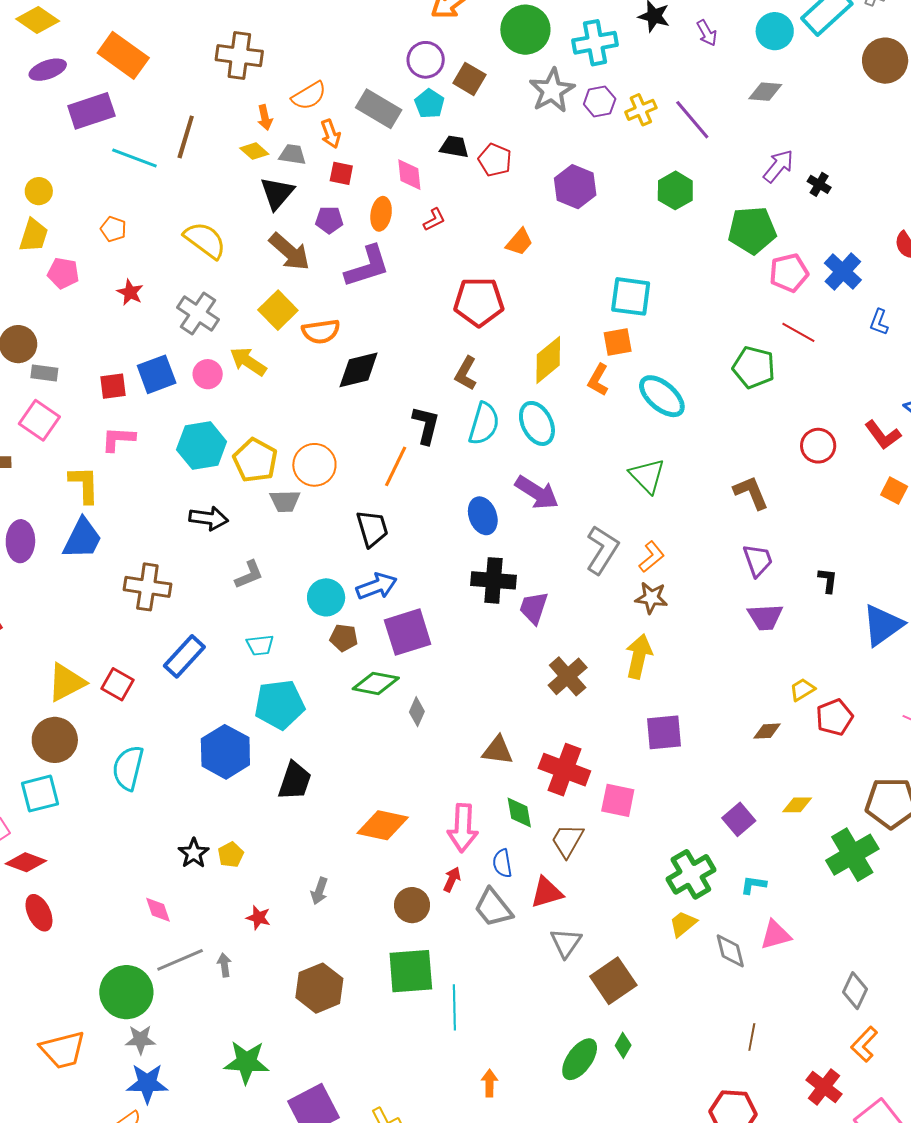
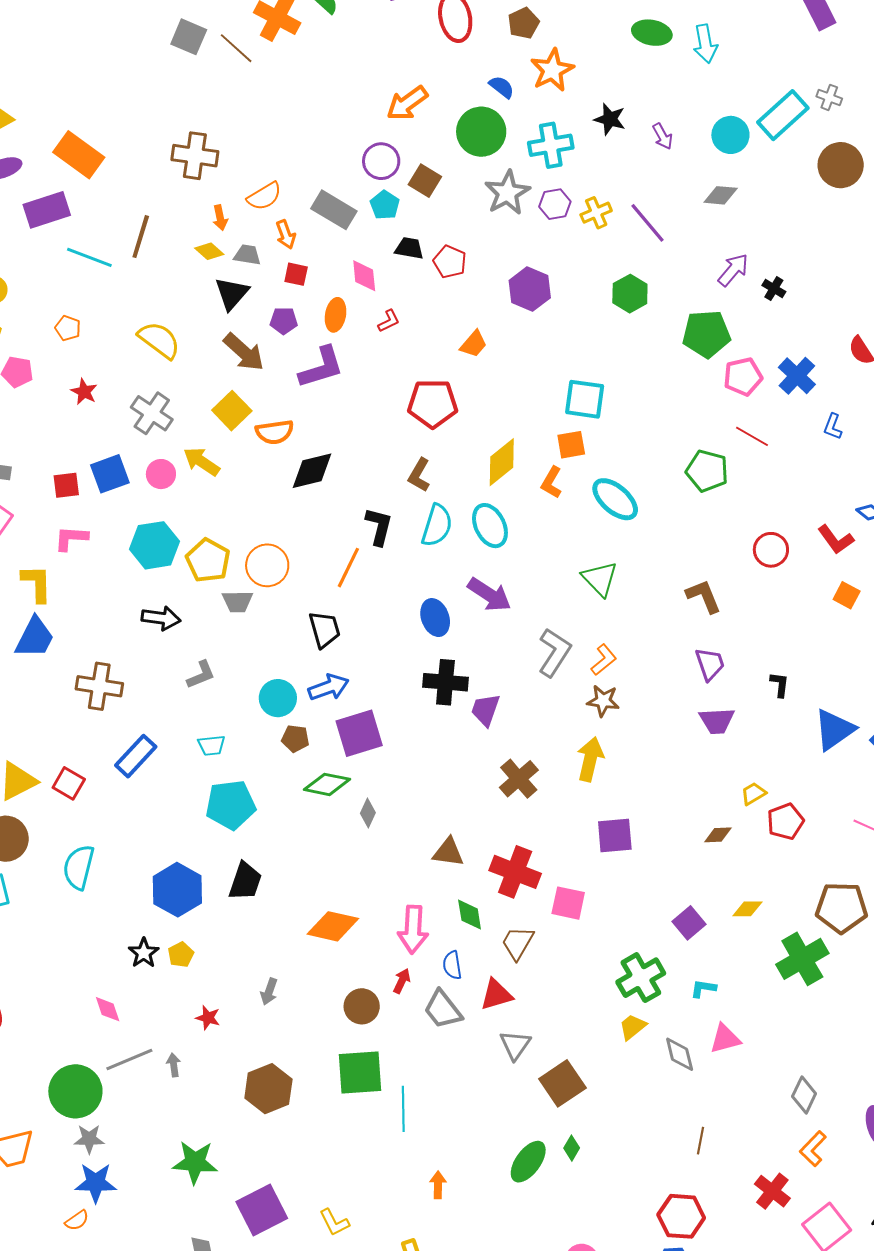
blue hexagon: (225, 752) -> (177, 890), moved

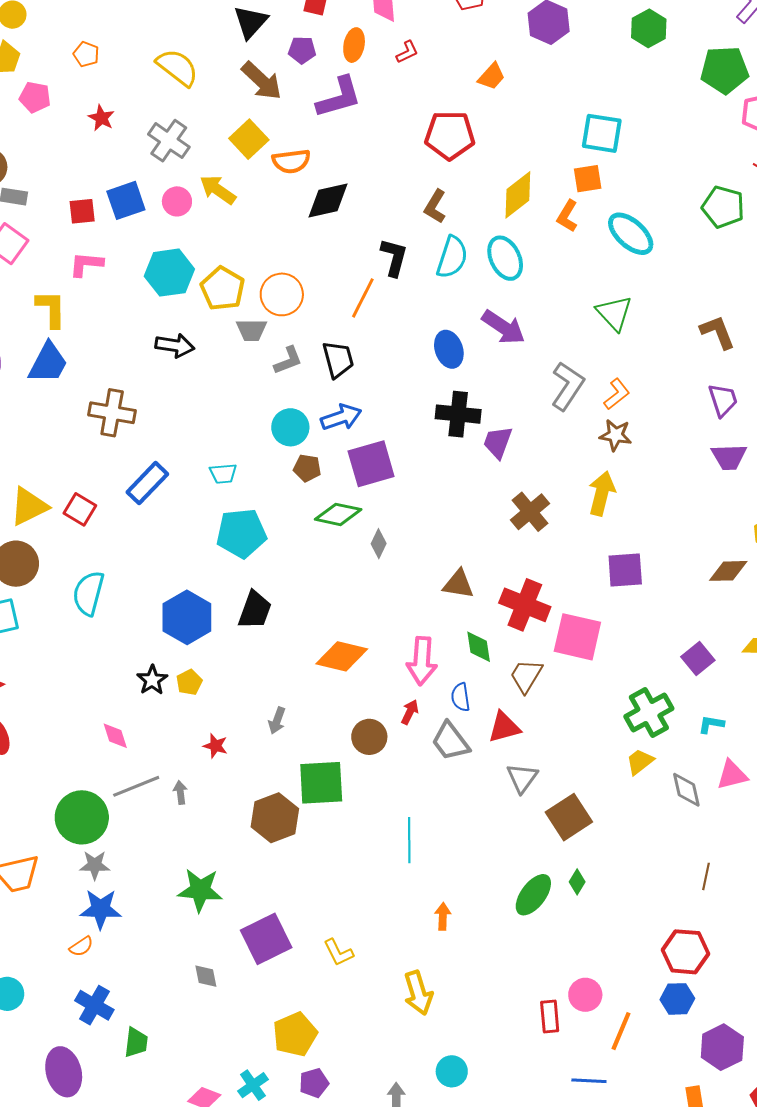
gray L-shape: (201, 675) -> (288, 360), moved
brown diamond: (718, 835) -> (728, 571), size x1.4
pink square: (568, 903) -> (577, 637), size x1.4
green square: (360, 1072) -> (321, 783), moved

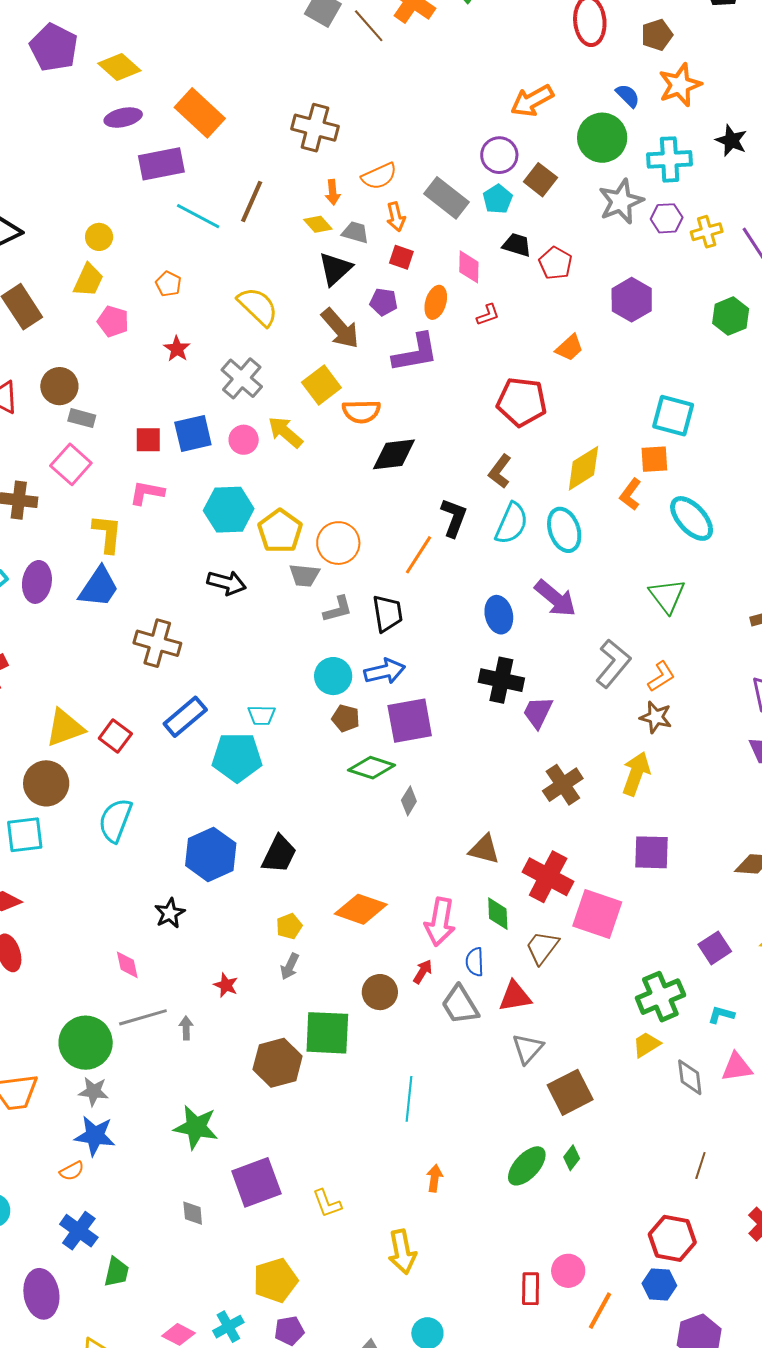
cyan pentagon: (241, 533) -> (237, 757), moved
yellow pentagon: (189, 682) -> (289, 926), moved

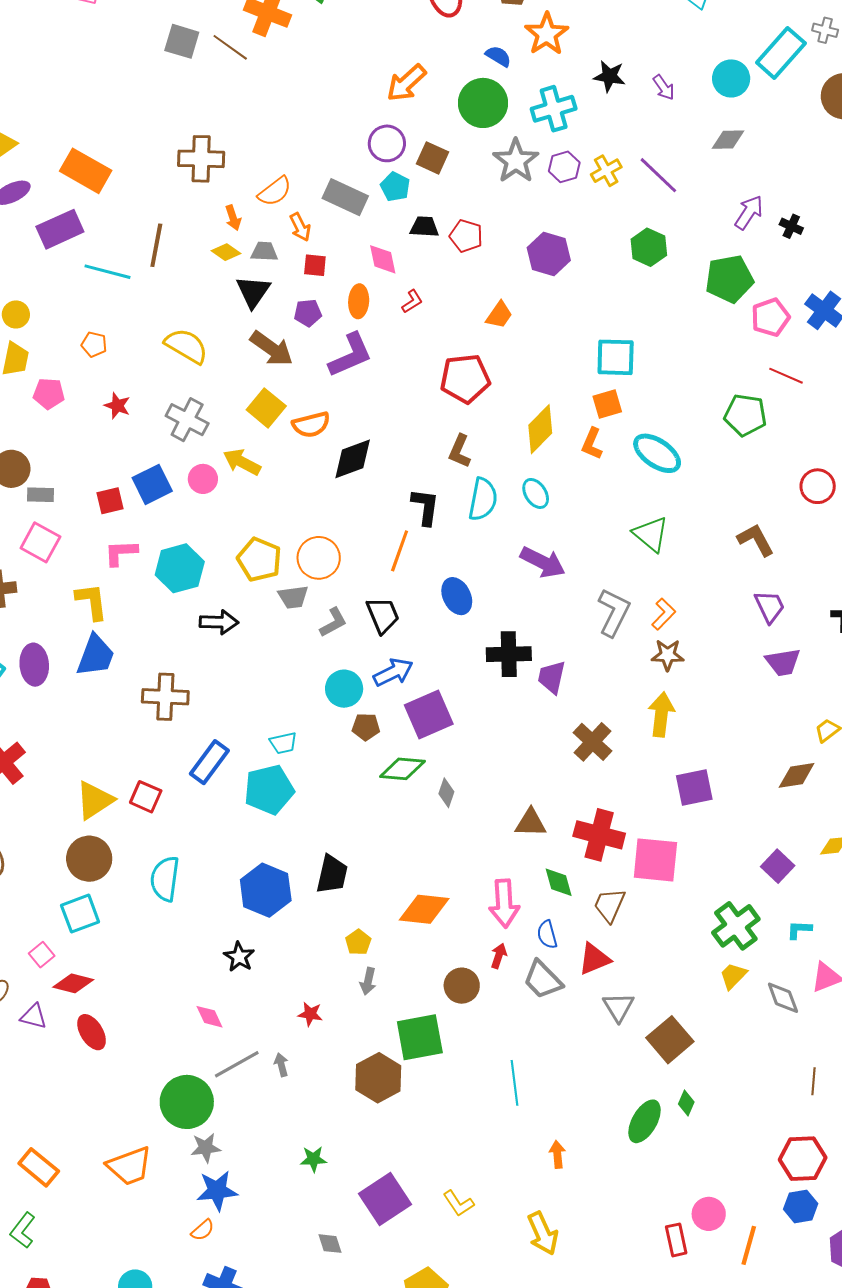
cyan hexagon: (229, 510) -> (180, 568), moved
cyan ellipse: (564, 530) -> (536, 493), size x0.7
blue ellipse: (499, 615) -> (457, 596), moved
green star: (196, 1127) -> (313, 1159), size x0.6

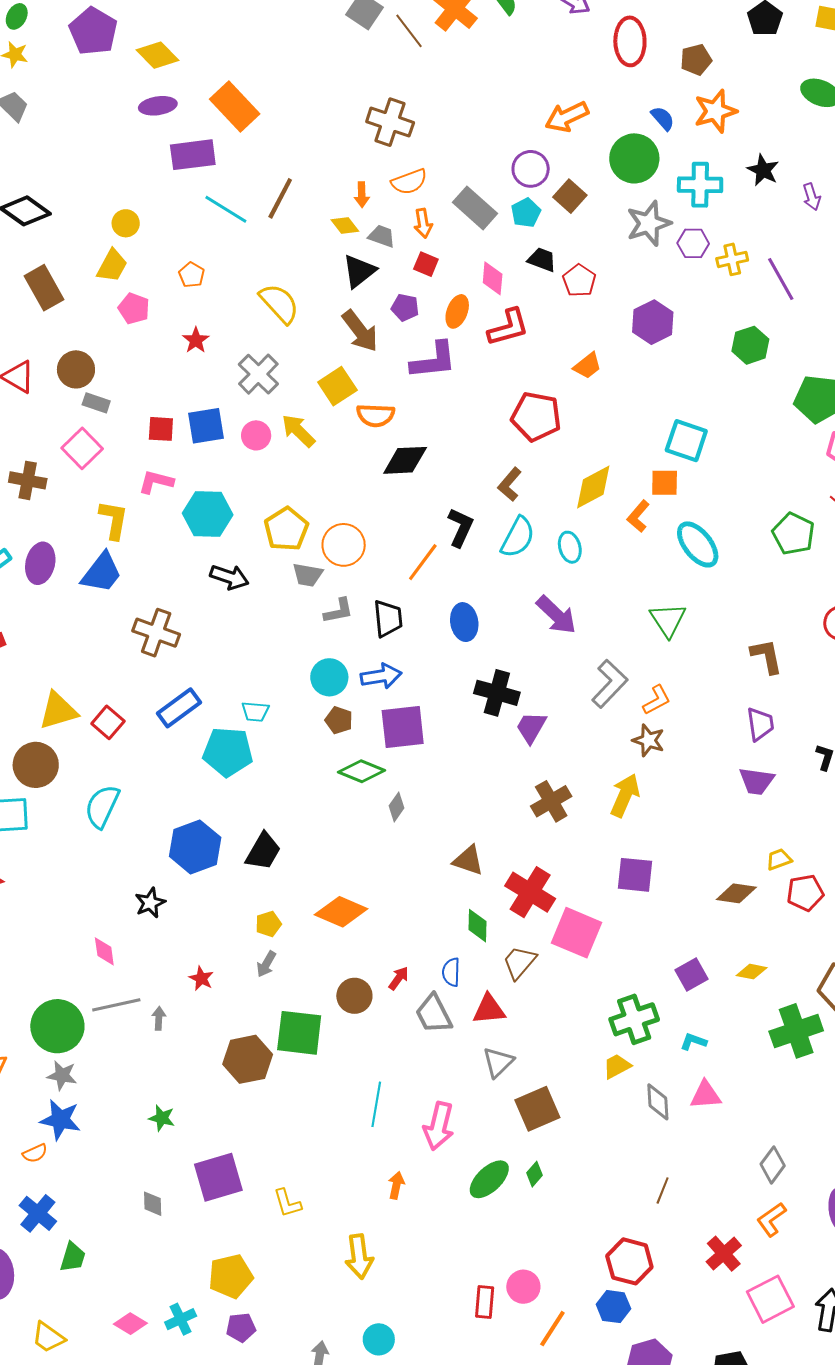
brown cross: (201, 159) -> (390, 122), moved
red L-shape: (412, 301) -> (508, 327), size x1.8
pink arrow: (504, 903) -> (439, 1126), moved

